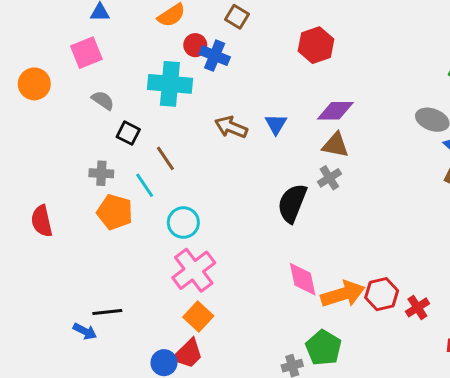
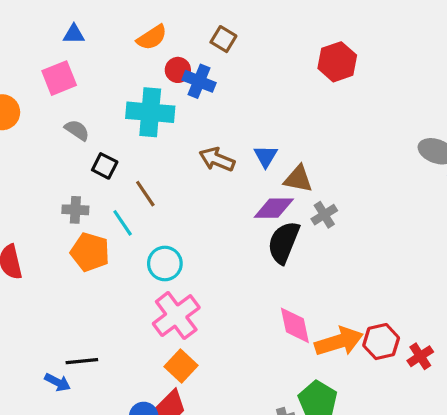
red hexagon: (316, 45) -> (337, 62), moved
purple diamond: (335, 111) -> (274, 208), moved
brown triangle: (335, 145) -> (298, 179), moved

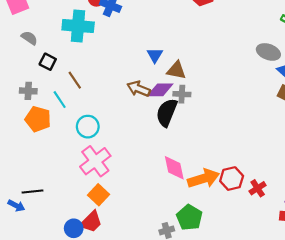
brown arrow: (217, 159) -> (139, 89), moved
gray cross: (324, 215) -> (182, 94), moved, turned 35

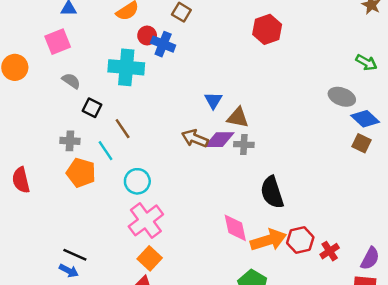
black semicircle: (167, 113) -> (272, 192), moved, turned -40
black line: (33, 192) -> (75, 255), turned 30
blue arrow: (16, 206) -> (69, 271), moved

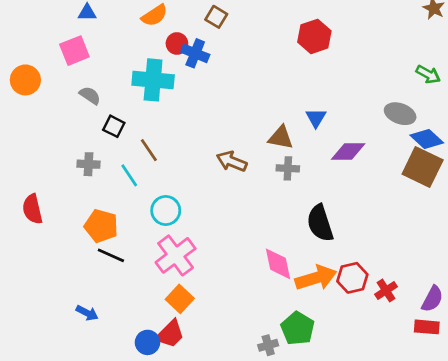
blue triangle: (213, 100) -> (316, 118), moved
purple diamond: (219, 140) -> (348, 152), moved
brown square: (361, 143) -> (423, 167), size x1.8
orange pentagon: (81, 173) -> (101, 226), moved
black line: (75, 255) -> (111, 255), moved

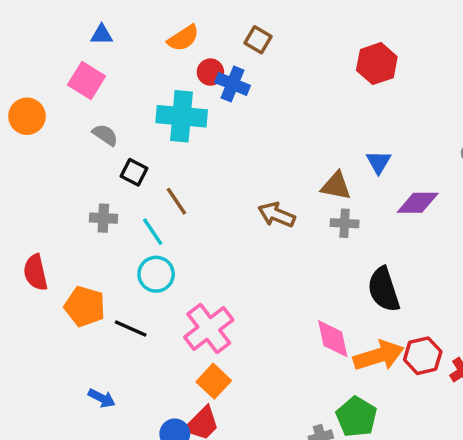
pink square: (74, 51) -> (86, 81), turned -36
cyan circle: (166, 210) -> (156, 274), moved
orange pentagon: (101, 226) -> (85, 306), moved

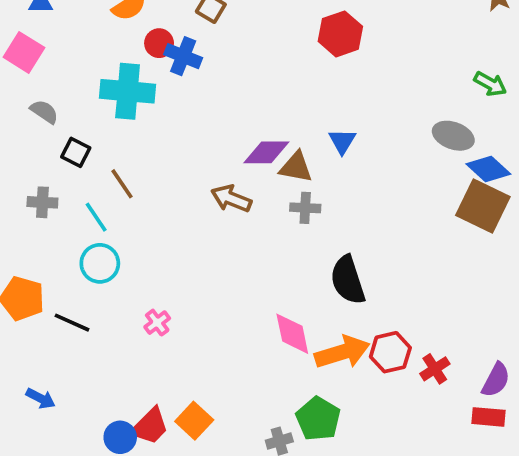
purple diamond: (418, 203) -> (266, 152), moved
pink cross: (209, 329) -> (157, 323), size x0.5
orange square: (214, 381) -> (194, 421), moved

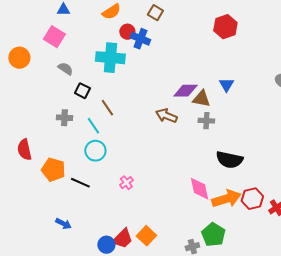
black semicircle: (348, 280) -> (229, 160), turned -60

